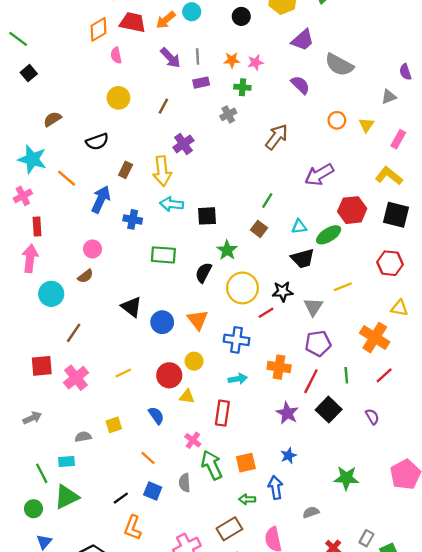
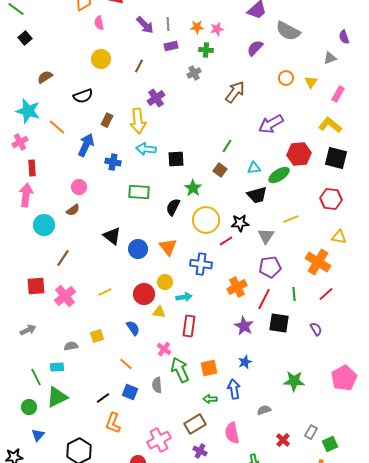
purple semicircle: (300, 85) -> (255, 48), turned -90
orange cross: (279, 367) -> (237, 287), turned -36
cyan arrow: (238, 379) -> (184, 297), moved
black square: (329, 410) -> (279, 323), turned -35

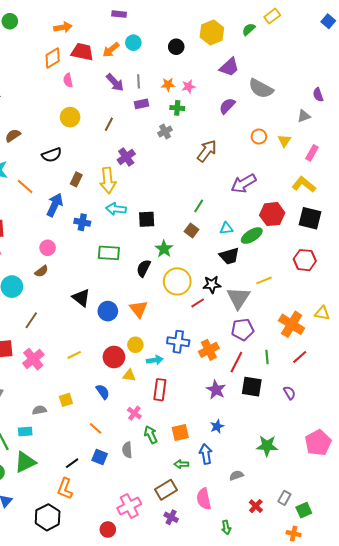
gray triangle: (266, 236) -> (238, 298), size x1.4
yellow triangle: (339, 237) -> (322, 313), moved
blue cross: (201, 264) -> (178, 342), moved
green arrow: (180, 370) -> (151, 435), size x0.7
orange L-shape: (113, 423) -> (65, 489), moved

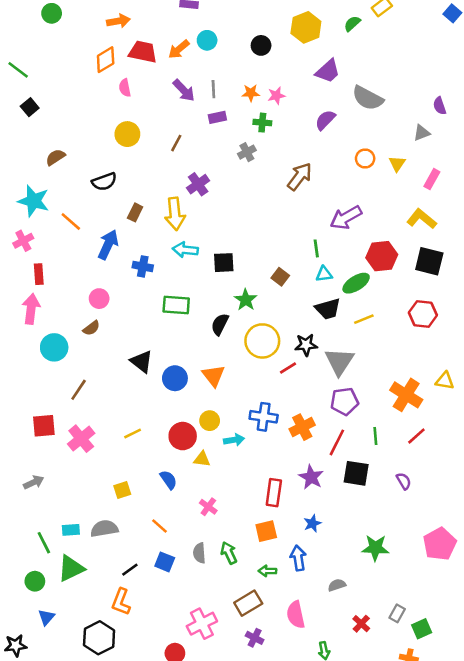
green line: (199, 206) -> (316, 248), moved, turned -40
yellow line: (264, 280) -> (364, 319), moved
red rectangle: (160, 390) -> (274, 493), moved
gray semicircle: (39, 410) -> (104, 529), moved, size x1.5
green arrow: (151, 435) -> (229, 553), moved

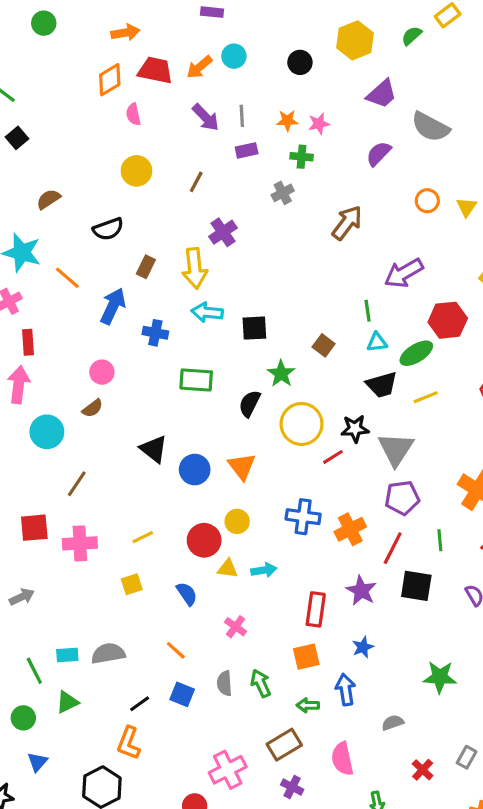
pink cross: (81, 439) -> (80, 543), turned 36
cyan arrow: (234, 440) -> (264, 570), moved
yellow square: (122, 490) -> (132, 584), moved
green triangle: (71, 568) -> (67, 702), size x0.7

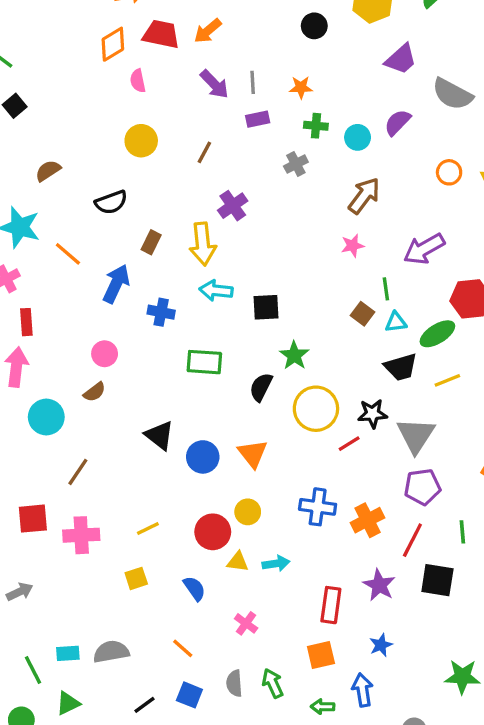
cyan circle: (234, 56) -> (358, 137), moved
pink star: (319, 124) -> (353, 246), moved
brown square: (324, 345) -> (363, 314), moved

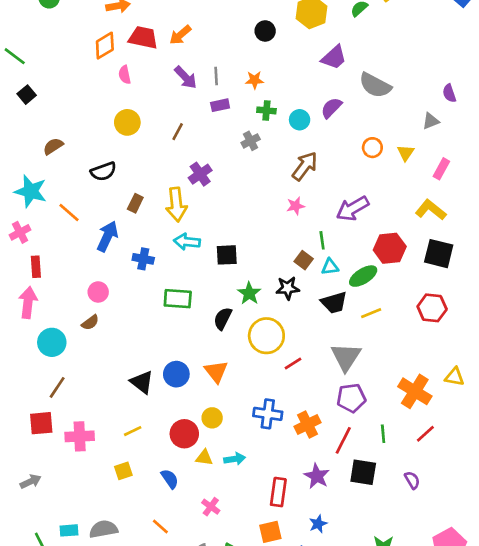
black star: (373, 414) -> (288, 288), moved
black triangle: (159, 435) -> (142, 382), moved
brown line: (78, 472) -> (57, 387), moved

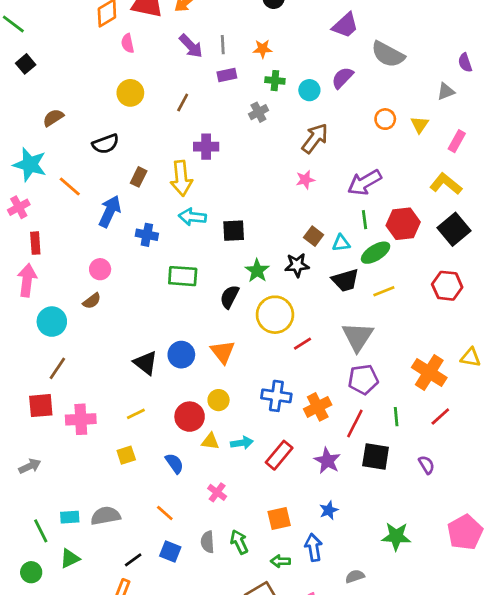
purple cross: (200, 174) -> (206, 147), turned 35
green line: (322, 240) -> (365, 220), moved
black square: (439, 254) -> (454, 229), turned 36
red rectangle: (278, 492) -> (279, 455), moved, turned 32

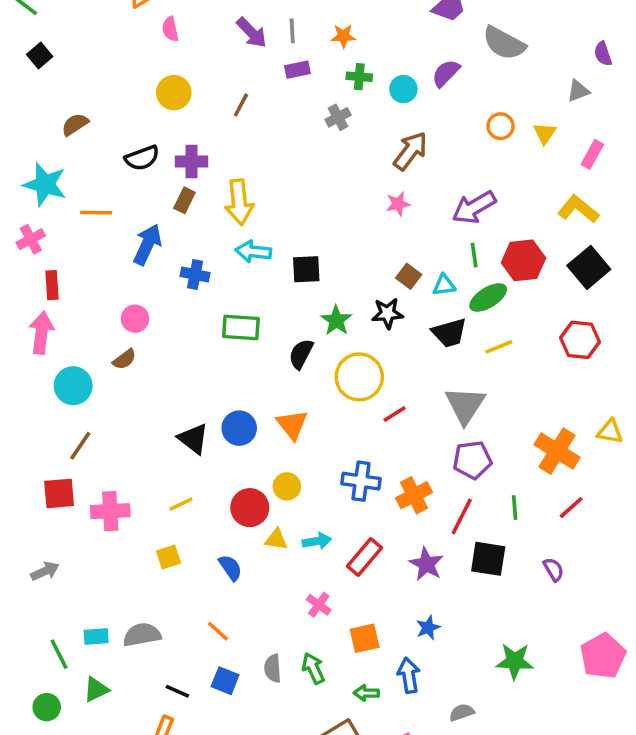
purple cross: (206, 147) -> (191, 161), moved
orange line: (70, 187) -> (96, 213), turned -40
pink cross: (217, 492) -> (319, 605), moved
black line: (133, 560) -> (177, 691), turned 60

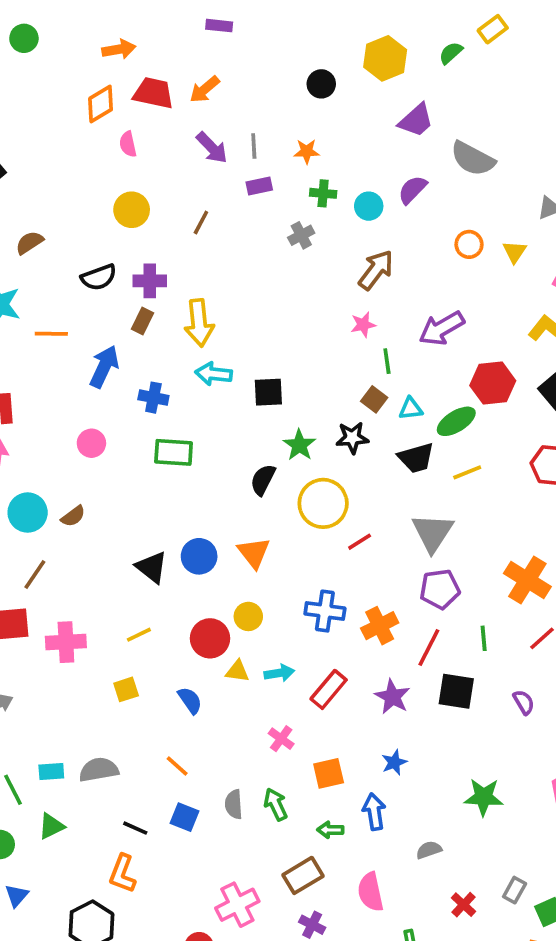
green line: (474, 255) -> (387, 361), moved
green rectangle: (241, 327) -> (174, 452), moved
brown semicircle: (124, 359) -> (73, 516), moved

